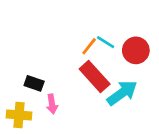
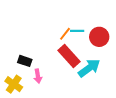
cyan line: (106, 42) -> (77, 31), turned -32
yellow cross: (19, 115) -> (14, 84), turned 30

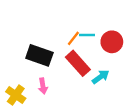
black rectangle: (25, 61) -> (39, 55), moved, size x1.6
cyan arrow: (89, 68) -> (101, 77), size x0.7

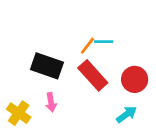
red circle: (112, 42) -> (135, 79), moved
cyan arrow: (101, 77) -> (127, 114), moved

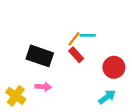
red rectangle: (93, 75) -> (76, 55), moved, size x0.6
pink arrow: (51, 102) -> (43, 87), turned -77

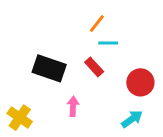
orange line: (74, 39) -> (97, 23), moved
pink arrow: (43, 87) -> (73, 106), moved, turned -91

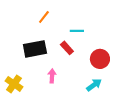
orange line: (97, 23) -> (44, 17), moved
black rectangle: (49, 68) -> (35, 49), turned -30

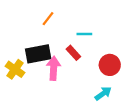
pink arrow: (52, 76) -> (54, 68), moved, size x1.5
yellow cross: (14, 84) -> (15, 69), moved

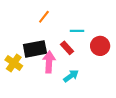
red circle: (110, 65) -> (100, 46), moved
cyan arrow: (103, 94) -> (71, 76), moved

